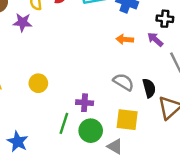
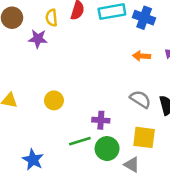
green line: (64, 123) -> (80, 141), turned 55

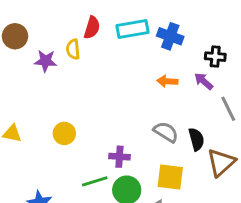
yellow semicircle: (51, 18) -> (73, 49), moved

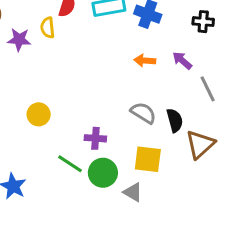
black cross: (215, 57) -> (203, 22), moved
green line: (95, 181) -> (70, 164), turned 50

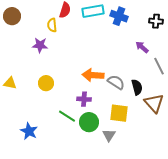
purple star: (19, 40) -> (40, 45), moved
orange arrow: (145, 61) -> (93, 75), moved, size x1.5
brown triangle: (200, 144) -> (154, 103), turned -30
gray triangle: (133, 192) -> (109, 135), turned 32

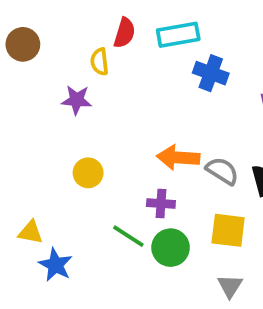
blue cross: (119, 16) -> (211, 73), moved
yellow triangle: (10, 83) -> (31, 232), moved
gray triangle: (109, 135) -> (230, 286), moved

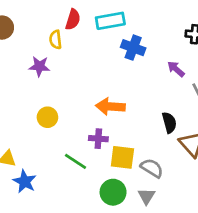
gray semicircle: (222, 171) -> (152, 168), moved
yellow square: (228, 230) -> (122, 157), moved
green circle: (171, 248) -> (113, 192), moved

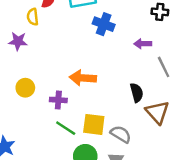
purple arrow: (176, 69) -> (143, 44), turned -42
purple cross: (98, 139) -> (58, 100), moved
green line: (76, 161) -> (66, 128), moved

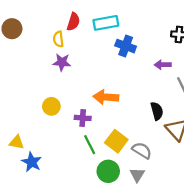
purple star: (18, 41) -> (62, 62), moved
yellow square: (94, 124) -> (116, 141), turned 30
green line: (66, 128) -> (90, 145), turned 30

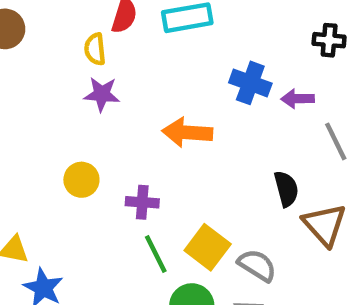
blue cross: (126, 46) -> (250, 83), moved
orange arrow: (106, 97) -> (187, 132), moved

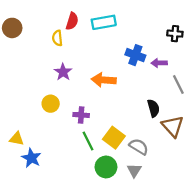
purple star: (102, 94) -> (63, 72), moved, turned 30

